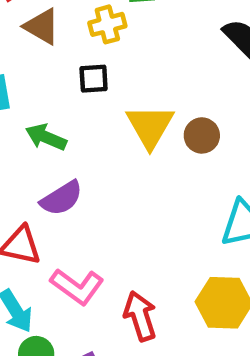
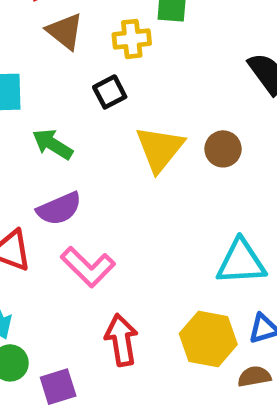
black square: (94, 79) -> (110, 92), turned -32
brown circle: (202, 135) -> (223, 149), moved
pink L-shape: (77, 286) -> (88, 267), moved

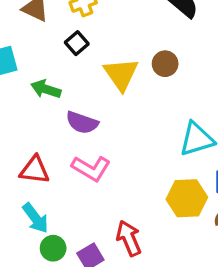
purple semicircle: (59, 209) -> (82, 123), moved, turned 56
red arrow: (121, 340) -> (129, 238), moved

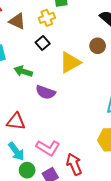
brown circle: (165, 64) -> (98, 46), moved
yellow triangle: (121, 74) -> (70, 62), turned 35
pink L-shape: (91, 168) -> (48, 148), moved

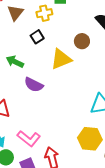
brown triangle: (17, 21) -> (15, 13), turned 36
brown circle: (98, 46) -> (82, 41), moved

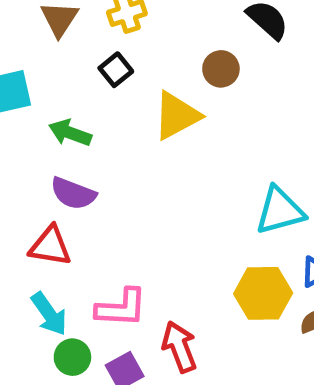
purple semicircle: (34, 85) -> (73, 193), moved
pink L-shape: (29, 139) -> (121, 308), turned -30

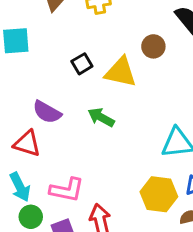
black square: (116, 70) -> (82, 64), moved
yellow triangle: (177, 116) -> (121, 72), turned 32
green arrow: (70, 133) -> (101, 117), moved

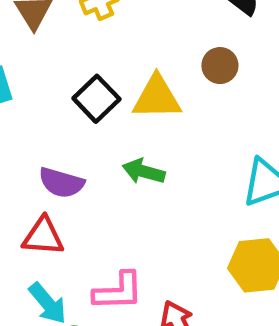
brown circle: (153, 46) -> (220, 66), moved
black square: (82, 64) -> (96, 99), size x1.4

